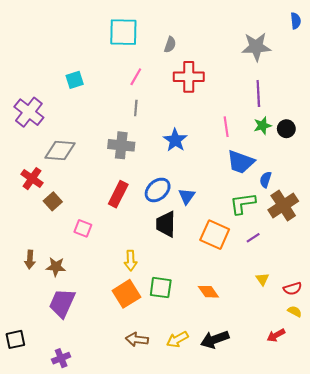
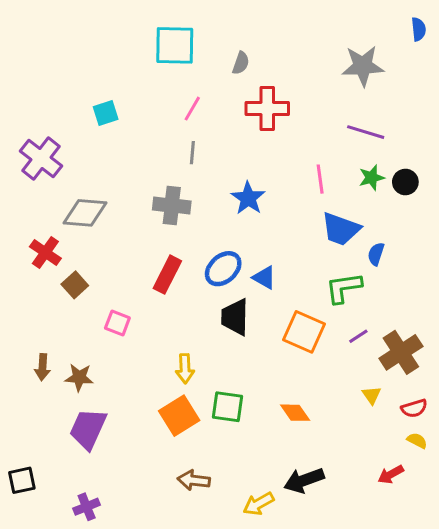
purple line: (258, 93) -> (366, 132), turned -70
blue triangle: (187, 196) -> (264, 278), turned -36
brown cross: (283, 206) -> (401, 352), moved
yellow arrow: (177, 339) -> (258, 504), moved

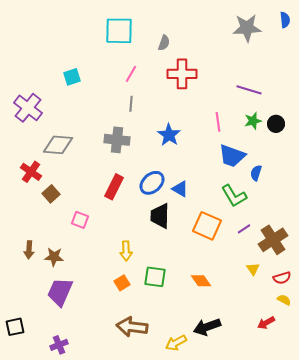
gray star: (363, 66) -> (247, 28), moved
green L-shape: (344, 288) -> (234, 196), turned -112
orange square: (179, 416) -> (122, 283), size x0.6
brown arrow: (194, 480) -> (132, 327), size x1.4

